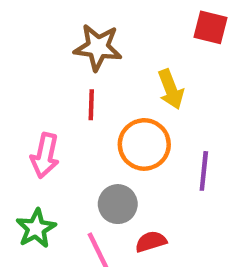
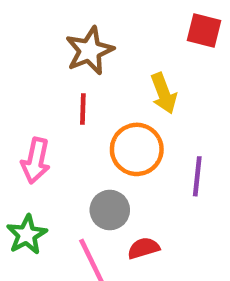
brown star: (98, 47) -> (90, 51), turned -30

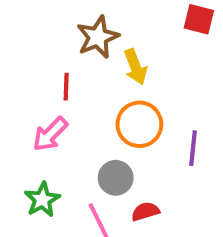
yellow arrow: (164, 93) -> (135, 67), moved
red line: (83, 109) -> (66, 87), moved
pink arrow: (36, 161) -> (50, 134), turned 33

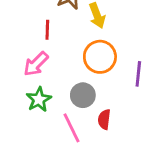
green star: (42, 200) -> (39, 99), moved
red semicircle: (145, 211) -> (104, 119), turned -66

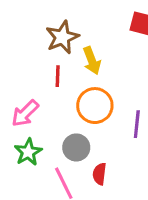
red line: (47, 30) -> (58, 76), moved

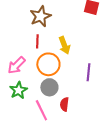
yellow arrow: (92, 61) -> (64, 45), moved
orange circle: (95, 106) -> (48, 64), moved

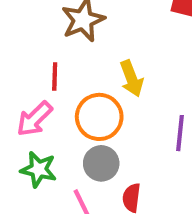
red line: (37, 41) -> (55, 77), moved
green star: (18, 90) -> (39, 169), turned -30

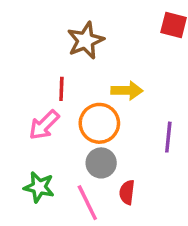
yellow arrow: (131, 79) -> (127, 91), turned -68
green star: (39, 169) -> (39, 187), moved

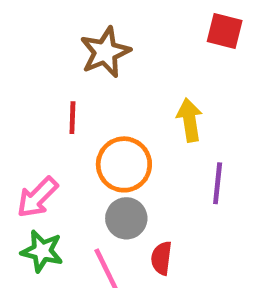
yellow arrow: (127, 91) -> (190, 120), moved, turned -100
pink arrow: (44, 125) -> (37, 197), moved

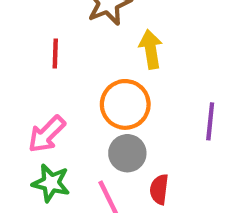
red line: (72, 118) -> (55, 53), moved
yellow arrow: (190, 120) -> (151, 49), moved

